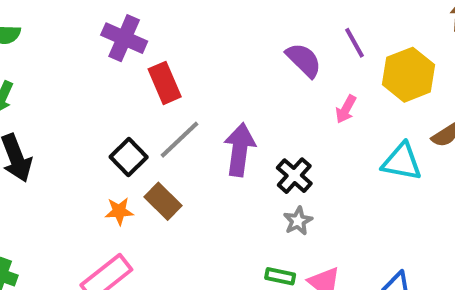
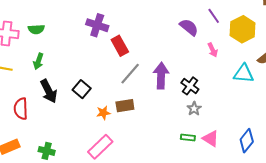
pink arrow: (346, 109) -> (213, 50), turned -48
black square: (129, 157) -> (82, 89), moved
brown rectangle: (163, 201) -> (125, 106), turned -48

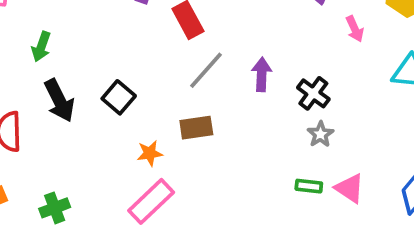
purple arrow: (161, 76) -> (262, 74), size x0.7
orange star: (103, 113) -> (150, 153), moved
green cross: (47, 151) -> (55, 208), turned -35

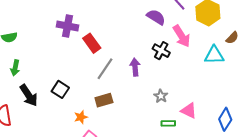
pink arrow: (355, 29) -> (182, 36), size x1.6
black cross: (313, 93) -> (161, 51), moved
gray star: (320, 134) -> (161, 96), moved
pink triangle: (350, 188) -> (189, 111), moved

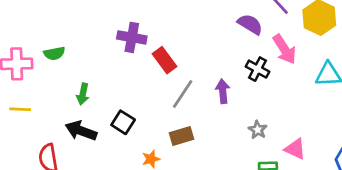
green arrow: (15, 68) -> (83, 94), moved
black arrow: (29, 95) -> (81, 131), turned 145

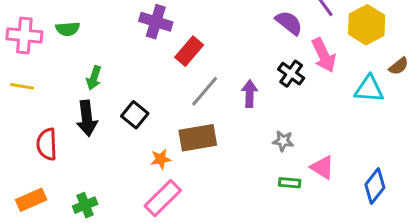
red rectangle: (165, 60) -> (189, 51), turned 70
gray star: (258, 130) -> (283, 141), turned -30
black arrow: (81, 131) -> (87, 118), turned -124
brown rectangle: (182, 136) -> (198, 138), size x1.4

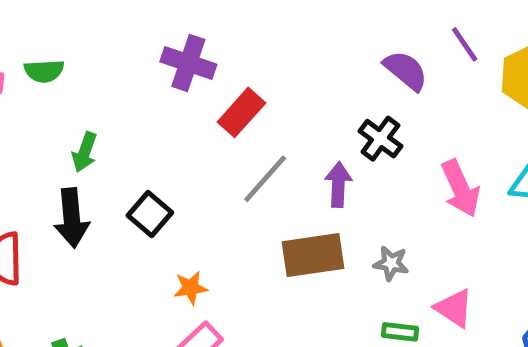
pink arrow: (324, 55) -> (460, 188), moved
black cross: (291, 74) -> (380, 139), moved
brown rectangle: (198, 138) -> (313, 255), moved

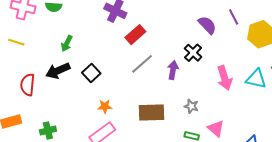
black arrow: (72, 218) -> (58, 71), turned 65
brown rectangle: (313, 255) -> (151, 113), moved

